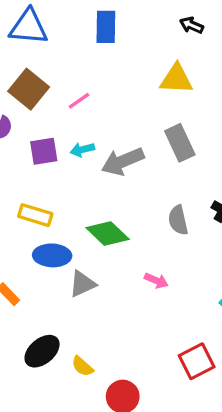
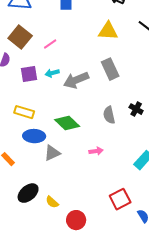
pink arrow: (156, 281) -> (96, 151), turned -32

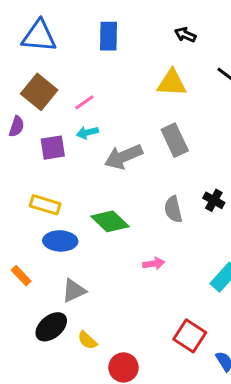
cyan arrow: (52, 73) -> (87, 133), moved
gray triangle: (52, 153) -> (74, 291), moved
red square: (120, 199) -> (190, 336), turned -30

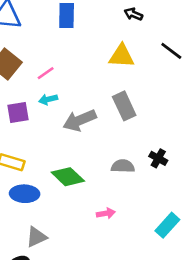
gray semicircle: (173, 209) -> (123, 166), turned 105

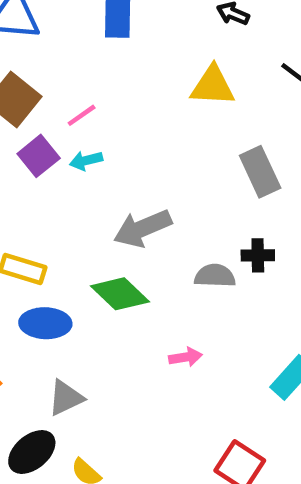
gray rectangle: (124, 106) -> (260, 172), moved
purple square: (18, 112) -> (39, 156), moved, turned -30
gray arrow: (80, 120) -> (143, 228), moved
black cross: (158, 158) -> (258, 255), moved, turned -30

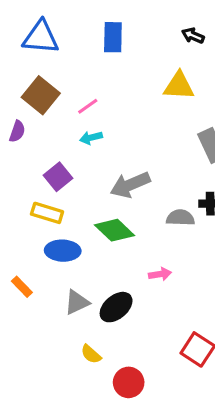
purple square: (39, 156) -> (58, 177), moved
black ellipse: (32, 452) -> (116, 307), moved

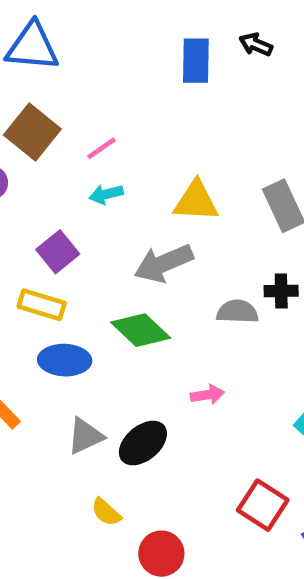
blue rectangle: (113, 37) -> (196, 61), moved
yellow triangle: (179, 86) -> (196, 201), moved

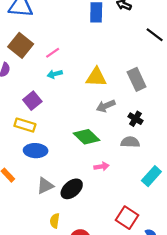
gray arrow: (164, 263) -> (106, 106), moved, size x0.7
black cross: (281, 291) -> (135, 119), turned 32
gray semicircle: (237, 312) -> (130, 142), moved
green diamond: (141, 330) -> (87, 137), moved
yellow semicircle: (106, 512) -> (55, 221), turned 56

